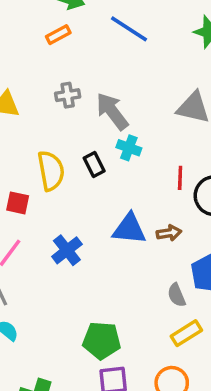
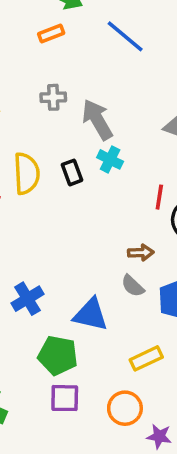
blue triangle: (129, 229) -> (91, 315), moved
blue cross: (67, 250) -> (28, 299), moved
gray semicircle: (177, 295) -> (133, 286), moved, turned -30

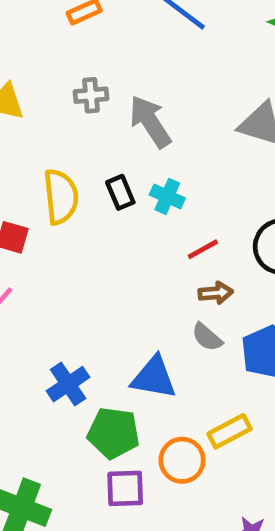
cyan cross: (110, 159) -> (167, 196), moved
red line: (159, 197) -> (203, 249), moved, turned 55
blue cross: (28, 299) -> (68, 384), moved
orange circle: (125, 408) -> (182, 460), moved

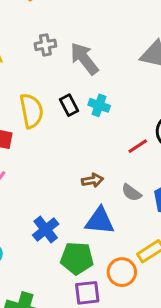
red line: (203, 249) -> (138, 146), moved
brown arrow: (216, 293) -> (92, 180), moved

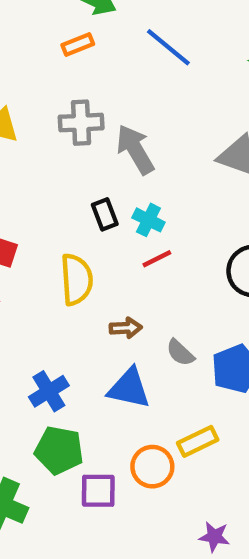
gray cross: (45, 45) -> (81, 123), size x1.4
yellow semicircle: (31, 111) -> (77, 279), moved
red line: (138, 146) -> (157, 259), moved
green pentagon: (77, 258) -> (59, 450), moved

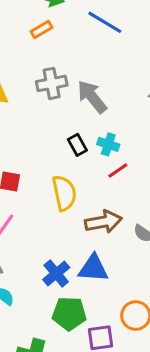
brown arrow: (126, 328) -> (103, 222), size x1.6
blue triangle: (129, 388) -> (93, 268), moved

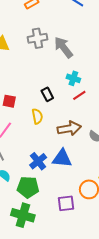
black rectangle: (77, 145) -> (47, 94), moved
yellow semicircle: (64, 193) -> (37, 116), moved, size x0.7
green pentagon: (69, 314) -> (28, 187), moved

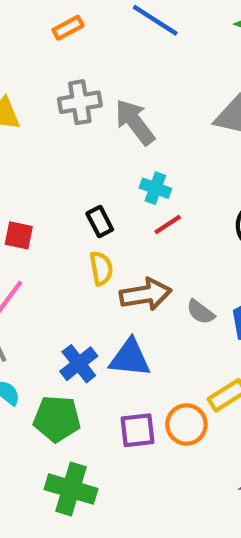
yellow semicircle: (37, 116) -> (101, 268), moved
purple square: (66, 203) -> (138, 430), moved
green cross: (23, 215) -> (71, 489), moved

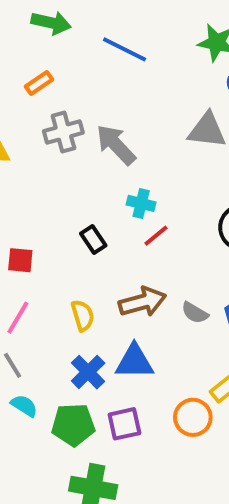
orange rectangle: (68, 28) -> (39, 83), moved
yellow semicircle: (101, 268) -> (83, 315), moved
purple square: (138, 430) -> (124, 424), moved

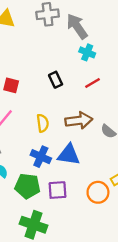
cyan cross: (141, 203) -> (87, 52), moved
blue cross: (88, 372) -> (41, 157), turned -30

